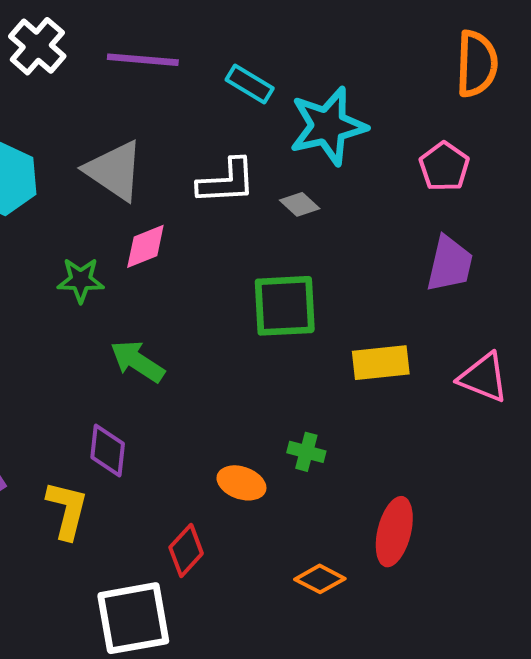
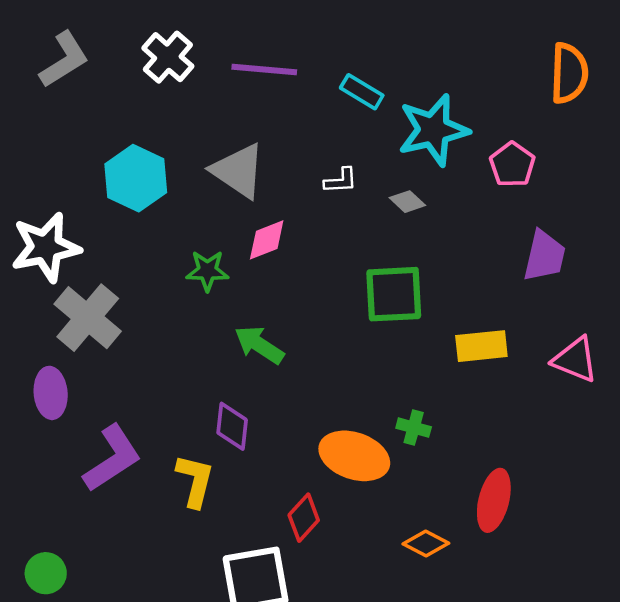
pink pentagon: (444, 167) -> (512, 165), moved
white L-shape: (227, 181) -> (341, 181), size x0.6
orange ellipse: (241, 483) -> (354, 456), size x1.6

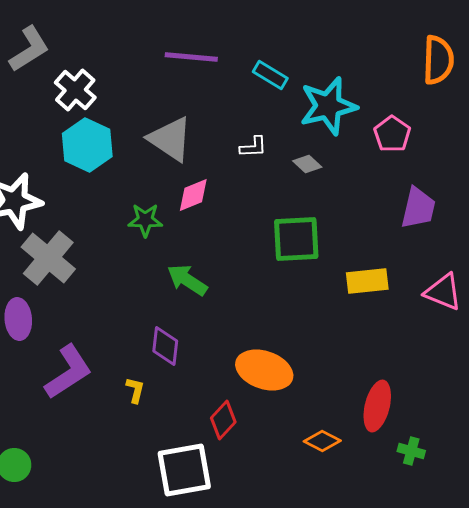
white cross: (168, 57) -> (75, 90), moved
green cross: (414, 428) -> (411, 451), moved
yellow L-shape: (195, 481) -> (135, 390), size x0.6

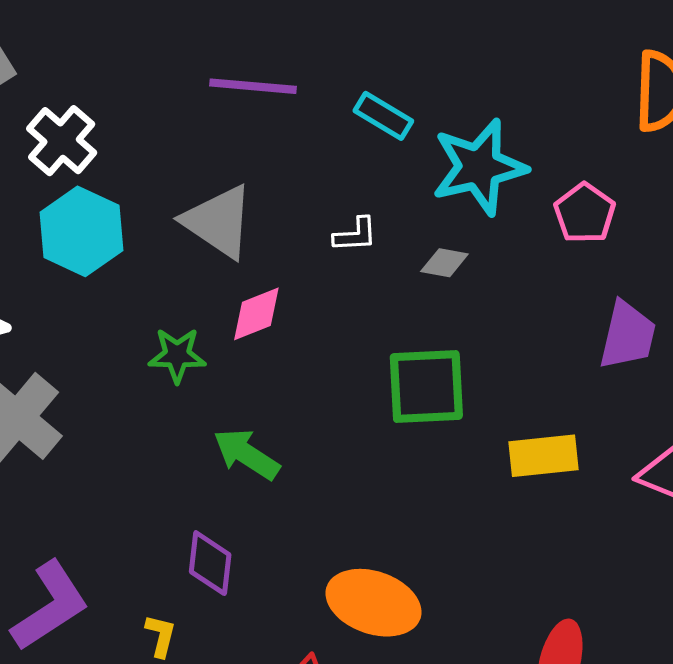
gray diamond: (307, 164) -> (444, 263), turned -32

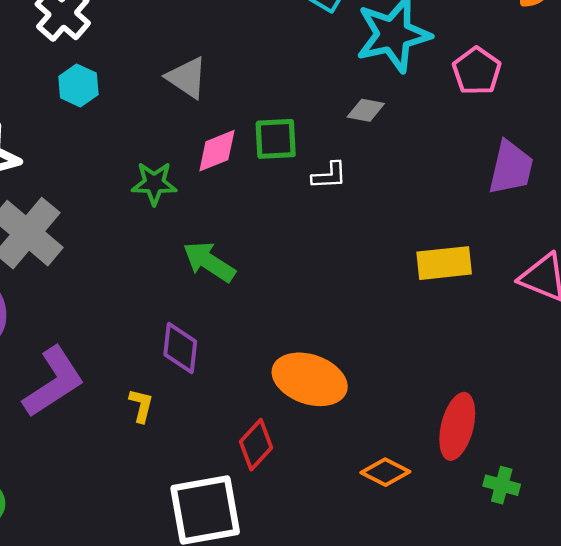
gray triangle: (218, 221) -> (187, 78), size x0.7
cyan hexagon: (81, 231) -> (78, 85), size x0.6
white L-shape: (355, 235) -> (329, 176), moved
green square: (426, 387) -> (276, 139), moved, size x0.7

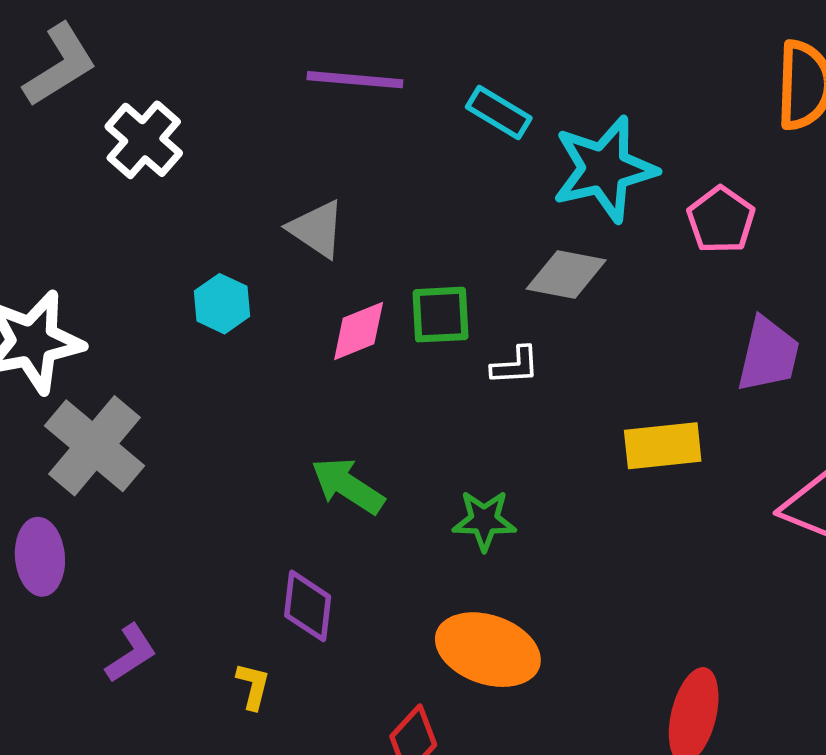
cyan hexagon: (78, 85) -> (222, 304), moved
gray diamond: (366, 110) -> (566, 275), size x1.5
green star: (154, 183) -> (484, 520), moved
yellow rectangle: (444, 263) -> (663, 446), moved
purple L-shape: (54, 382) -> (131, 653), size x0.6

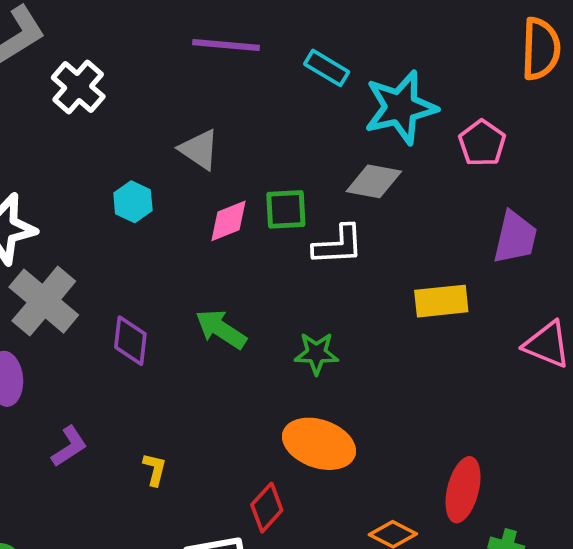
white L-shape: (515, 366) -> (338, 245), size x1.5
purple diamond: (308, 606) -> (130, 341), moved

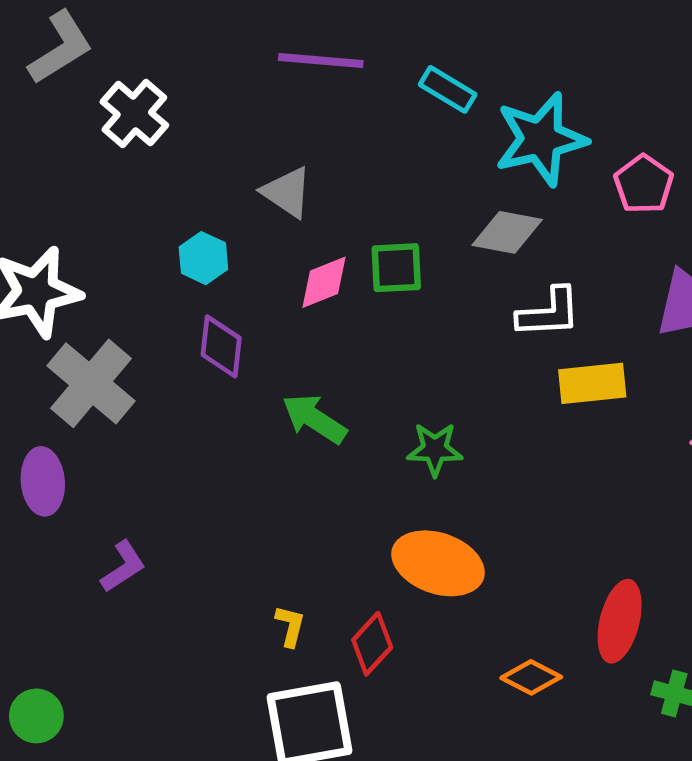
white L-shape: (338, 245) -> (549, 313), moved
purple diamond: (130, 341) -> (221, 346), moved
yellow L-shape: (155, 469) -> (290, 626), moved

